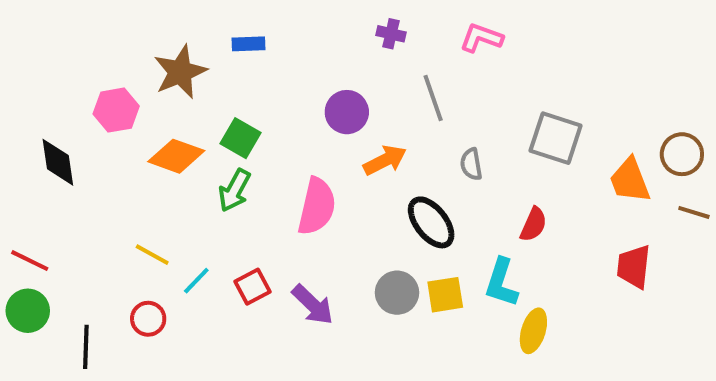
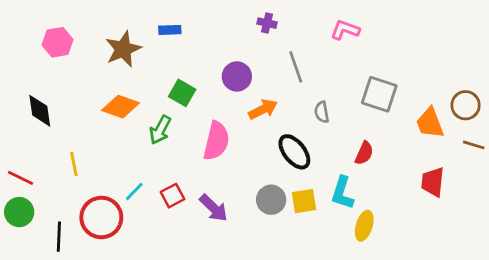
pink L-shape: (481, 38) -> (345, 30), moved
pink hexagon: (116, 110) -> (58, 42), moved
green square: (240, 138) -> (182, 93), moved
yellow line: (152, 255) -> (74, 164), moved, turned 50
red circle: (148, 319) -> (101, 218), size x1.8

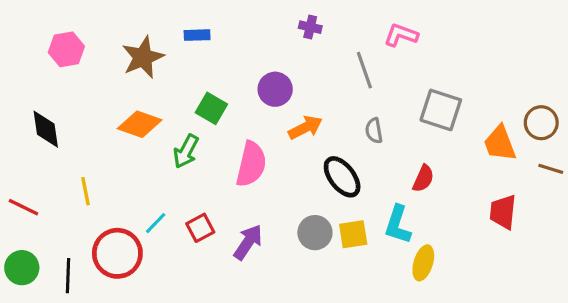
gray line: (296, 67) -> (364, 70), moved
purple arrow: (214, 208) -> (248, 242), turned -100
green circle: (19, 212) -> (22, 268), moved

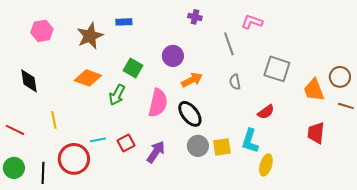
black ellipse: (342, 177) -> (190, 114), moved
red semicircle: (423, 178) -> (266, 112), turned 30
cyan line: (156, 223) -> (98, 140), turned 35

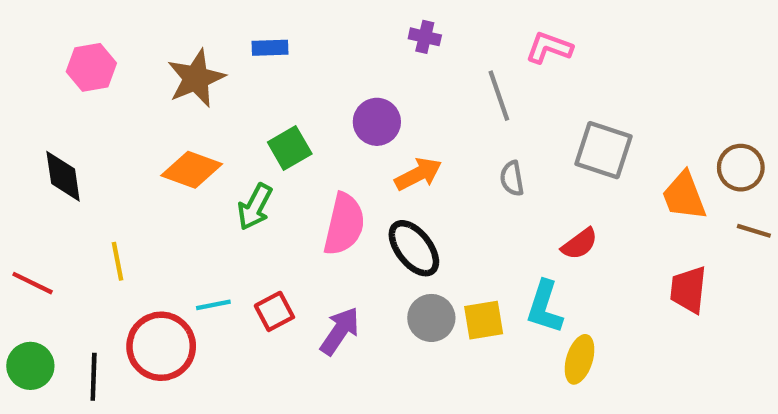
green square: (133, 68) -> (290, 148), turned 30

